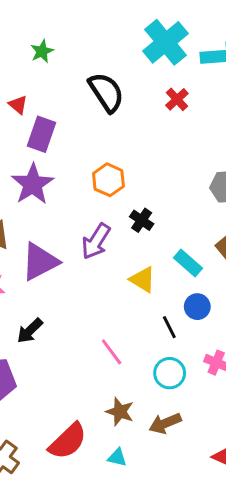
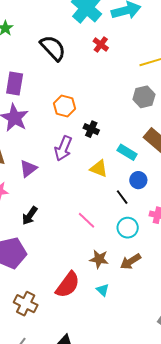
purple triangle: (40, 262) -> (28, 168), size x0.7
cyan triangle: (117, 457) -> (103, 290), turned 40

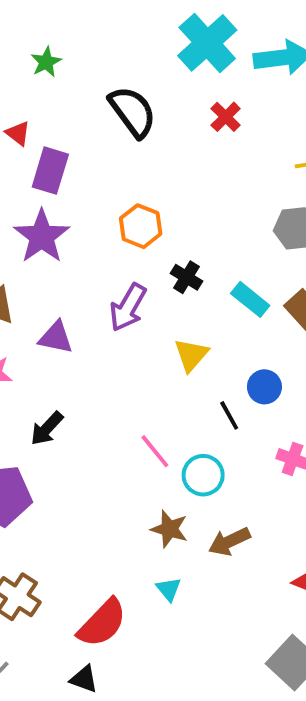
cyan rectangle: (127, 152) -> (250, 299), moved
purple triangle: (28, 168) -> (56, 337), turned 42
yellow triangle: (99, 169) -> (191, 355), turned 42
cyan circle: (128, 228) -> (203, 475), moved
red semicircle: (68, 285) -> (102, 623), moved

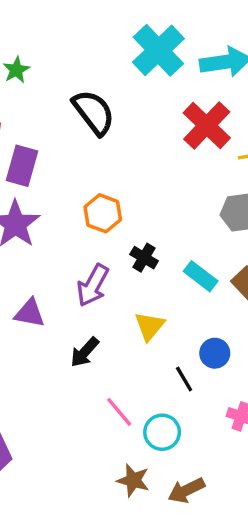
red cross: (226, 117) -> (207, 125), moved, size x1.8
black arrow: (47, 428) -> (85, 352), moved

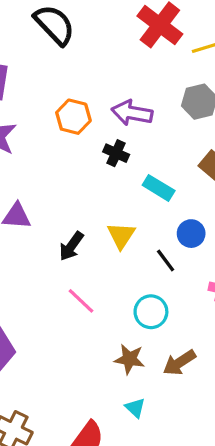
cyan rectangle: (201, 276) -> (159, 188), moved
purple arrow: (93, 285) -> (132, 113), moved, turned 78
yellow triangle: (150, 326) -> (121, 236), moved
pink line: (119, 412) -> (81, 301), moved

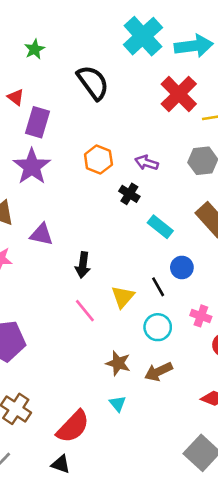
purple arrow: (132, 113) -> (147, 163), size x0.7
yellow triangle: (121, 236) -> (123, 297), moved
black arrow: (71, 246) -> (83, 265), turned -35
cyan circle: (151, 312) -> (158, 327), moved

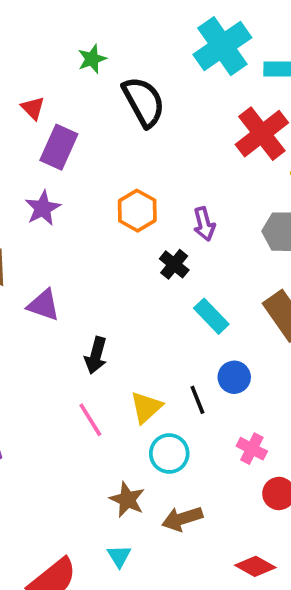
green star: (35, 49) -> (92, 59), moved
purple arrow: (147, 163) -> (204, 224), turned -130
purple star: (32, 167) -> (43, 208), size x0.7
cyan circle: (158, 327) -> (169, 454), moved

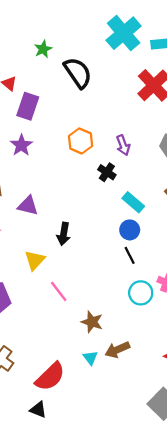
blue circle: (234, 377) -> (130, 230), moved
yellow triangle: (146, 407) -> (35, 260), moved
pink line: (90, 420) -> (59, 291), moved
cyan circle: (169, 454) -> (141, 293), moved
brown arrow: (182, 519) -> (117, 350), moved

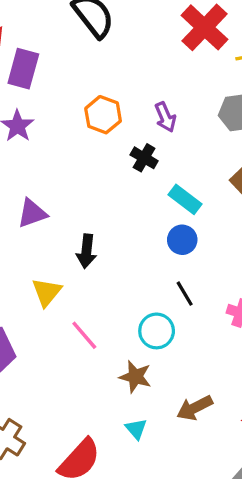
purple triangle: (28, 206) -> (32, 213), turned -30
black line: (130, 255) -> (185, 294), moved
cyan circle: (141, 293) -> (157, 331), moved
brown arrow: (117, 350) -> (195, 408), moved

